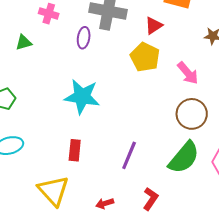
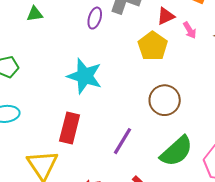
pink arrow: (188, 73) -> (190, 30), moved, size x0.7
brown circle: (192, 114) -> (165, 100), moved
red rectangle: (75, 150) -> (70, 128), size x1.4

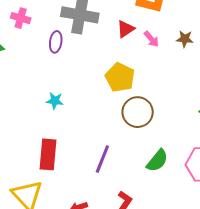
yellow pentagon: (153, 46) -> (120, 77), moved
cyan star: (85, 76) -> (55, 101), size x0.5
green semicircle: (176, 151) -> (157, 161), size x0.7

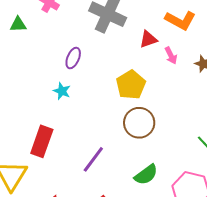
purple ellipse: (56, 42) -> (73, 58), moved

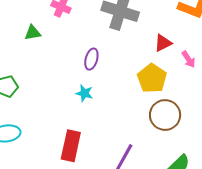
red triangle: (148, 39) -> (163, 43), moved
pink arrow: (171, 56) -> (188, 59), moved

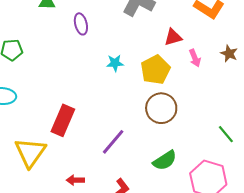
purple ellipse: (91, 59) -> (81, 24), moved, turned -40
cyan star: (84, 93) -> (115, 63), moved, turned -30

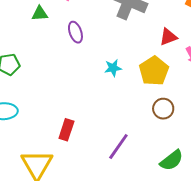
brown circle: (161, 108) -> (163, 109), size x0.7
red rectangle: (63, 120) -> (66, 130), size x0.7

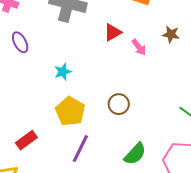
yellow pentagon: (154, 71) -> (70, 111), moved
red rectangle: (66, 130) -> (26, 140), turned 45

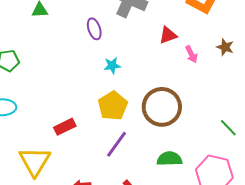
purple ellipse: (20, 42) -> (94, 29), moved
brown circle: (119, 104) -> (162, 107), size x1.8
green semicircle: (135, 154) -> (169, 159), turned -145

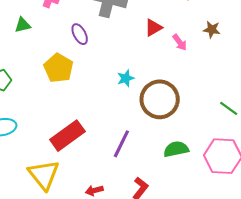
cyan star: (112, 66) -> (126, 78), moved
yellow pentagon: (113, 106) -> (59, 68), moved
red rectangle: (65, 127) -> (67, 136), size x1.6

